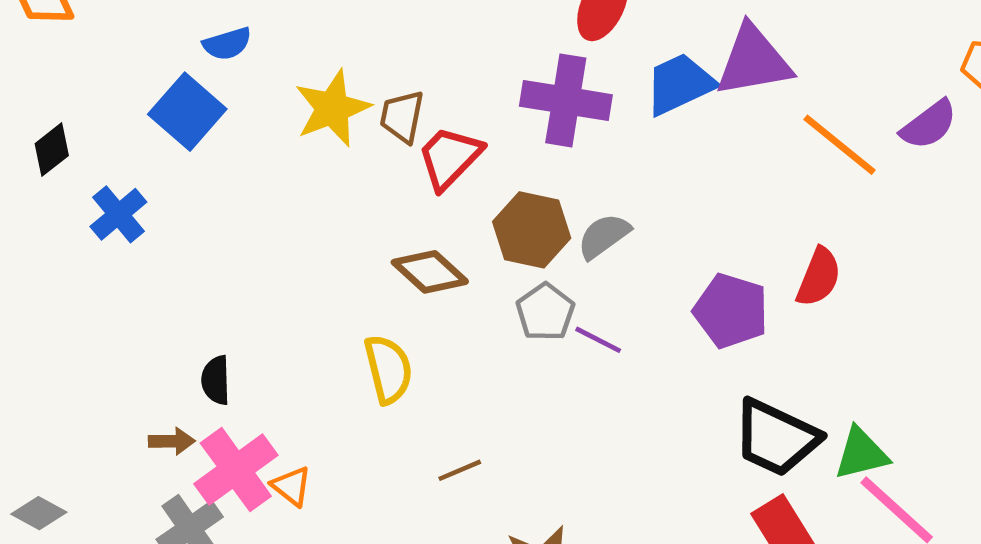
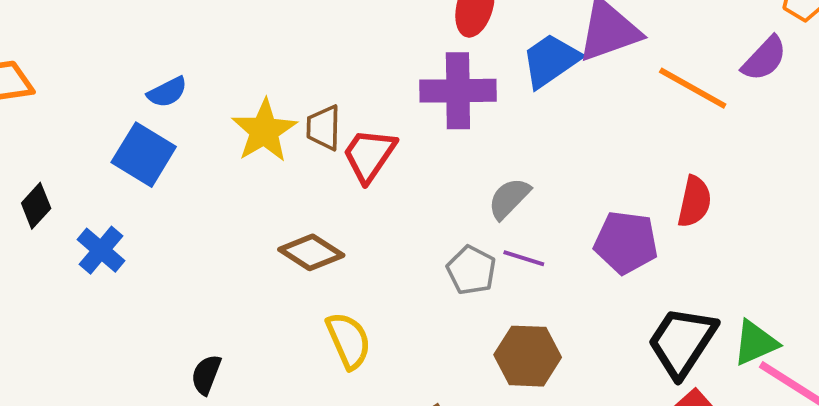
brown hexagon: (532, 230) -> (528, 356), moved
brown diamond: (430, 272) -> (311, 252), moved
purple line: (598, 340) -> (524, 258), moved
black semicircle: (216, 380) -> (206, 375), turned 33
black trapezoid: (776, 438) -> (682, 342), turned 108

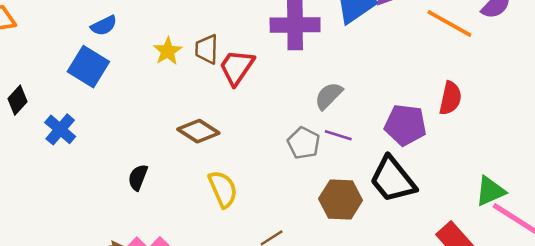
yellow star: (264, 131) -> (168, 51), size x0.7
black trapezoid: (682, 342) -> (393, 180), moved, turned -72
black semicircle: (206, 375) -> (138, 177), moved

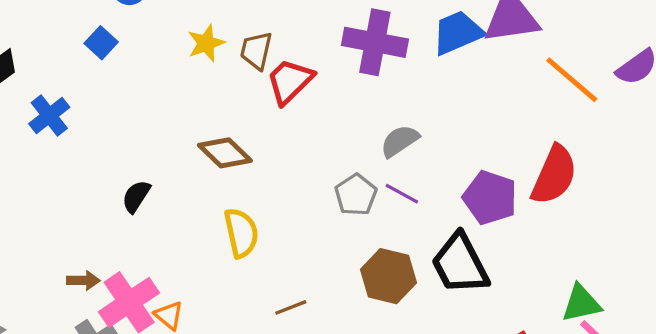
blue square: (88, 67) -> (101, 43), size x0.6
red semicircle: (450, 98) -> (554, 175), size x1.4

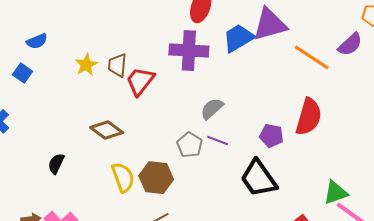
purple pentagon: (490, 198) -> (271, 136), size x0.7
brown hexagon: (388, 276) -> (156, 178), moved

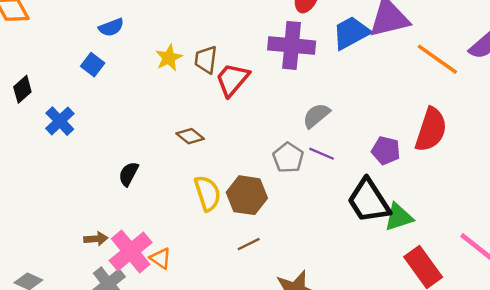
brown diamond: (107, 130) -> (190, 136), size x0.7
green triangle: (336, 193) -> (399, 217), moved

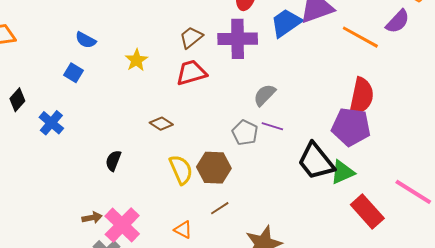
blue semicircle: (111, 27) -> (86, 40), turned 55
brown trapezoid: (206, 60) -> (191, 37), moved, turned 50
red trapezoid: (232, 80) -> (191, 73), turned 40
purple pentagon: (386, 150) -> (351, 127), moved, size x1.6
orange triangle: (161, 258) -> (183, 230), moved

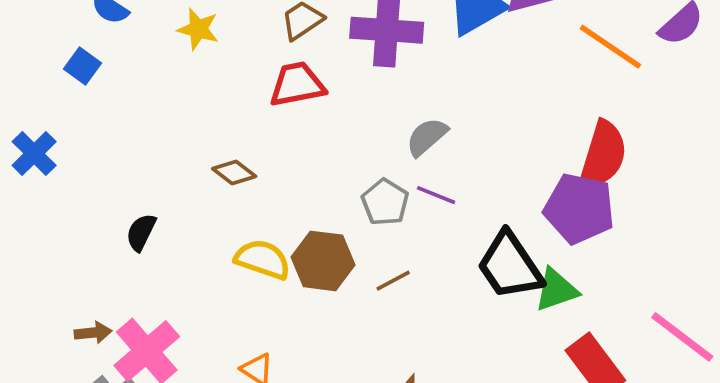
yellow star: (136, 60) -> (198, 29), moved, turned -30
yellow semicircle: (181, 170) -> (263, 259), turned -52
brown line: (220, 208) -> (393, 281), moved

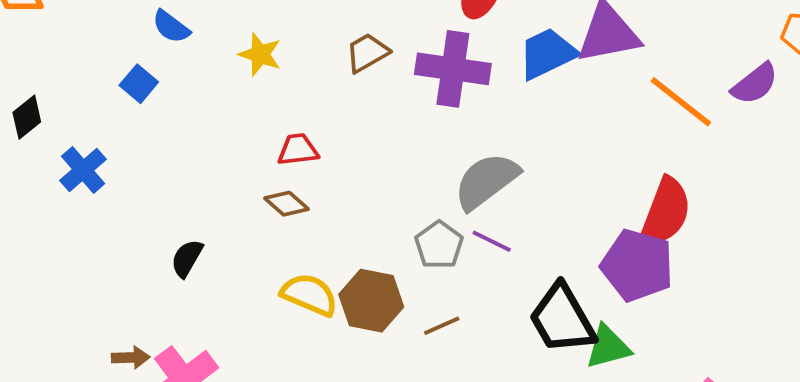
red trapezoid: (297, 84) -> (298, 150), moved, size x0.7
gray semicircle: (427, 137) -> (486, 181), size x1.5

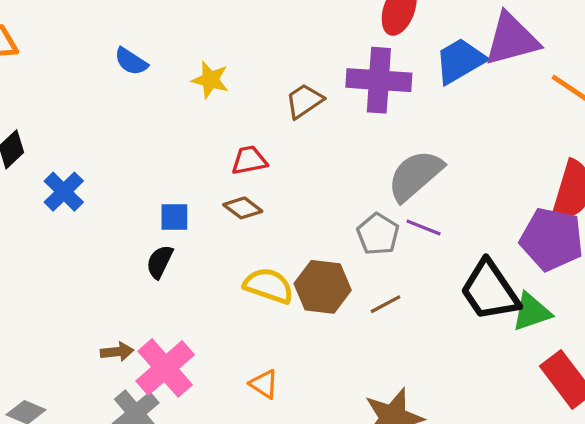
brown trapezoid: (367, 53) -> (304, 101), moved
blue square: (139, 84) -> (174, 217), moved, turned -36

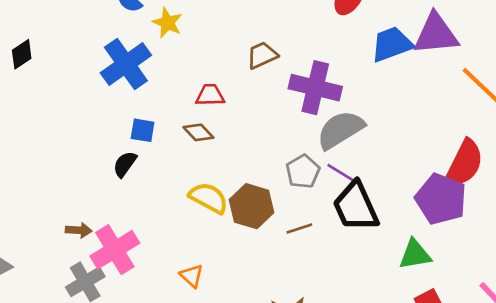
yellow star: (210, 80) -> (167, 23), moved
purple cross: (379, 80) -> (315, 88), moved
blue cross: (64, 192) -> (126, 64), moved, size x1.5
black trapezoid: (490, 291) -> (356, 207), moved

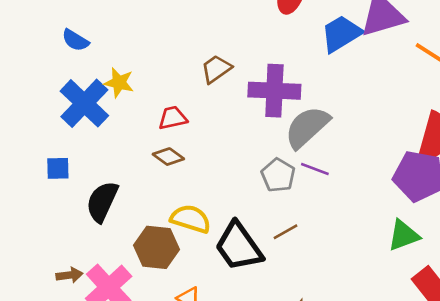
yellow star: (167, 23) -> (119, 83), moved
blue square: (143, 130) -> (58, 168), moved
black semicircle: (125, 164) -> (102, 202), size x1.5
brown hexagon: (252, 206) -> (157, 247), moved
black trapezoid: (356, 207) -> (239, 246), moved

